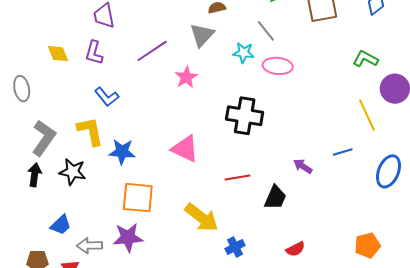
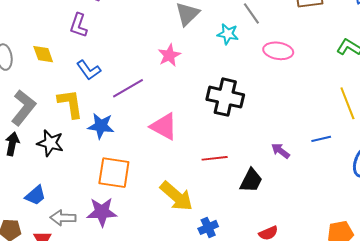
purple line: (152, 51) -> (128, 88), moved
yellow diamond: (58, 54) -> (43, 54), moved
pink ellipse: (278, 66) -> (278, 51), moved

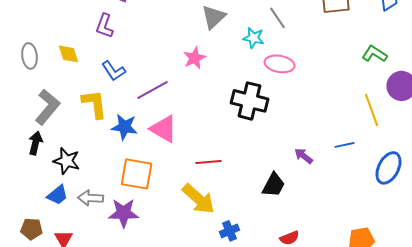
pink ellipse: (278, 51) -> (280, 64), moved
pink triangle: (164, 126) -> (164, 129), moved
black star: (50, 143) -> (67, 161), moved
red line: (215, 158) -> (209, 162), moved
gray arrow: (63, 218) -> (91, 198), moved

